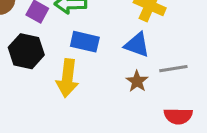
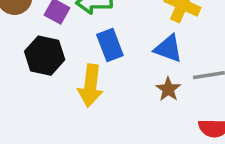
blue rectangle: (85, 42) -> (110, 45), turned 56

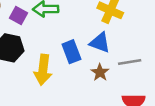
blue rectangle: (110, 45) -> (71, 52), moved

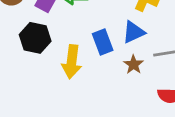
blue triangle: (100, 43) -> (134, 32), turned -45

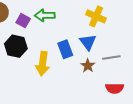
blue triangle: (134, 32) -> (88, 42), turned -42

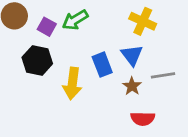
green arrow: (45, 15) -> (75, 20), turned -30
red semicircle: (114, 88) -> (143, 119), moved

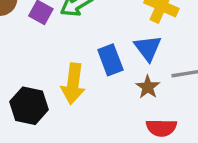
black hexagon: (37, 60) -> (29, 106), moved

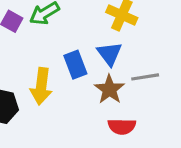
brown star: (148, 87) -> (109, 89), size x1.4

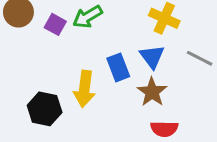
gray line: (145, 77) -> (200, 58), moved, turned 36

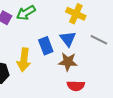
brown star: (152, 92) -> (68, 62), turned -30

